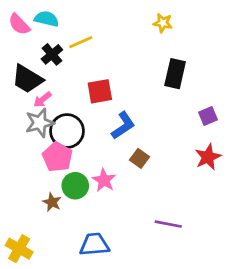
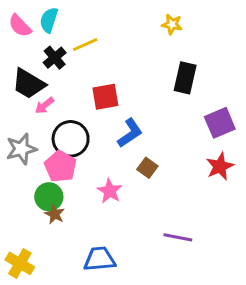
cyan semicircle: (47, 19) -> (49, 20), turned -85
purple square: (208, 116) -> (220, 123), size x1.5
gray star: (40, 123) -> (21, 149), moved
green circle: (75, 186) -> (49, 197), moved

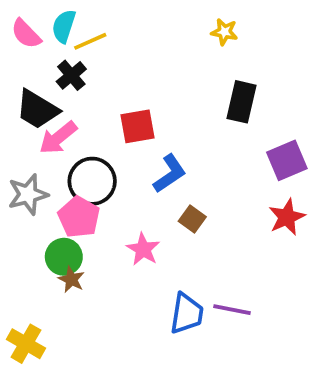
yellow line: (85, 45) -> (90, 41), moved
pink arrow: (45, 105) -> (58, 138), size x1.5
blue trapezoid: (100, 259) -> (187, 313), moved, turned 104

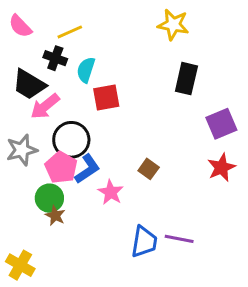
cyan semicircle: (64, 26) -> (86, 70), moved
yellow star: (224, 32) -> (173, 25), size x1.5
black cross: (71, 75) -> (55, 58), turned -30
blue L-shape: (170, 174) -> (87, 169), moved

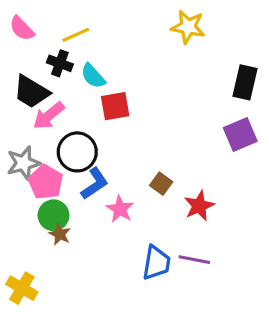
cyan semicircle: (86, 70) -> (93, 76), turned -60
black rectangle: (186, 79) -> (245, 82), moved
pink pentagon: (61, 167) -> (46, 182), moved
red star: (221, 167) -> (199, 206), moved

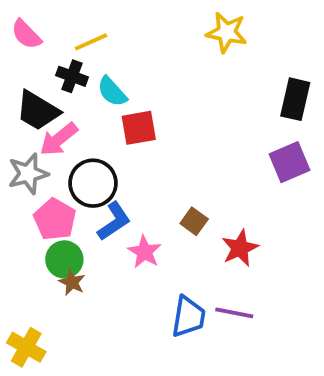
gray star: (23, 163) -> (28, 174), moved

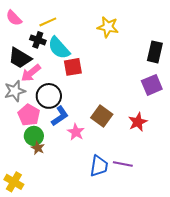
yellow star: (227, 32) -> (108, 27), moved
cyan semicircle: (112, 92) -> (59, 48), size x1.4
brown square: (194, 221) -> (102, 116), size x1.5
red star: (240, 248) -> (138, 122), moved

